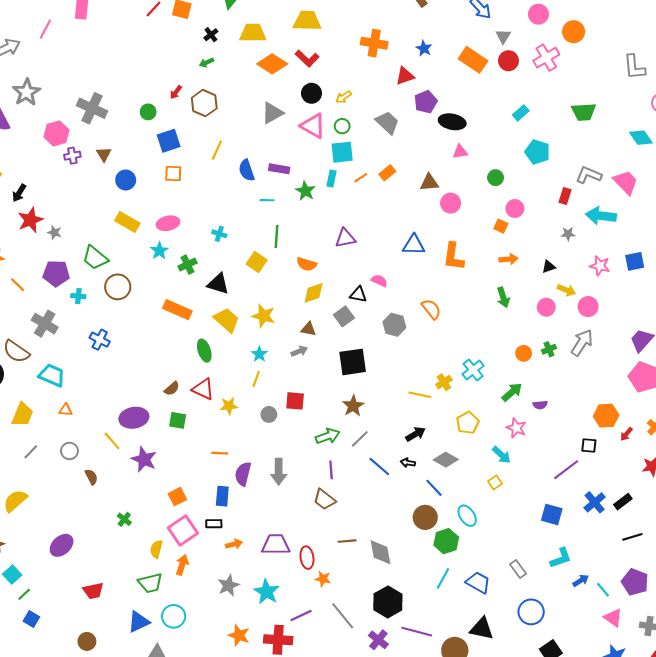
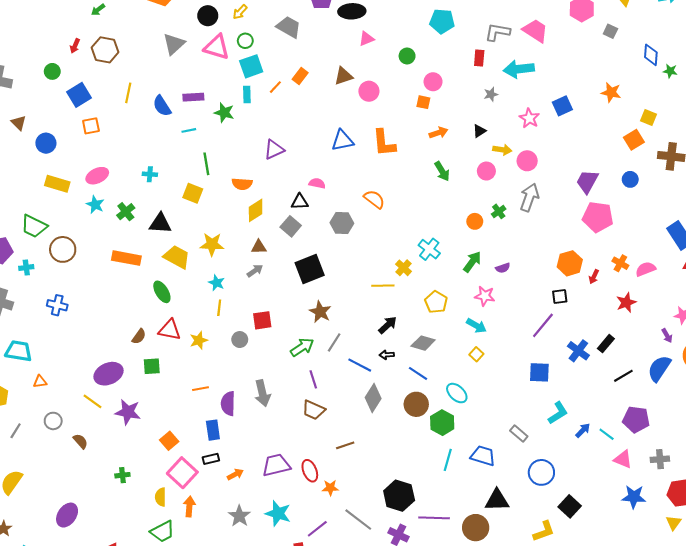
pink star: (600, 266) -> (529, 118), turned 30
green cross: (124, 519) -> (122, 475), turned -32
gray diamond: (381, 552) -> (373, 398), moved, turned 56

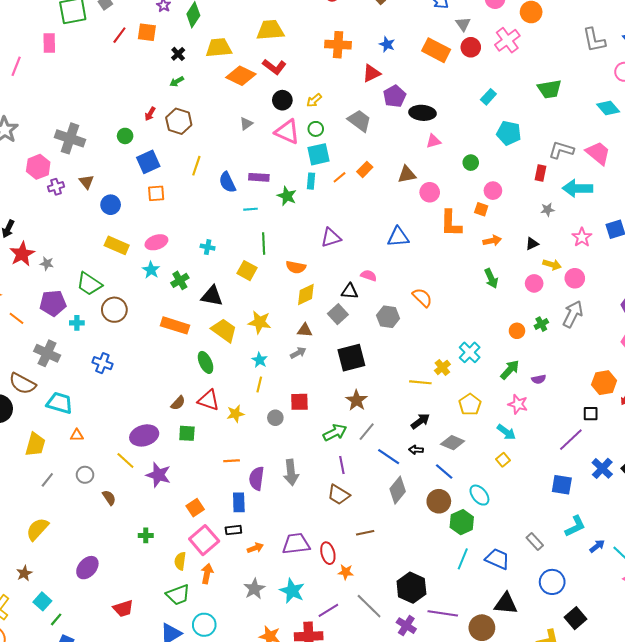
gray triangle: (174, 44) -> (246, 124), size x0.6
orange L-shape: (384, 143) -> (451, 223), moved

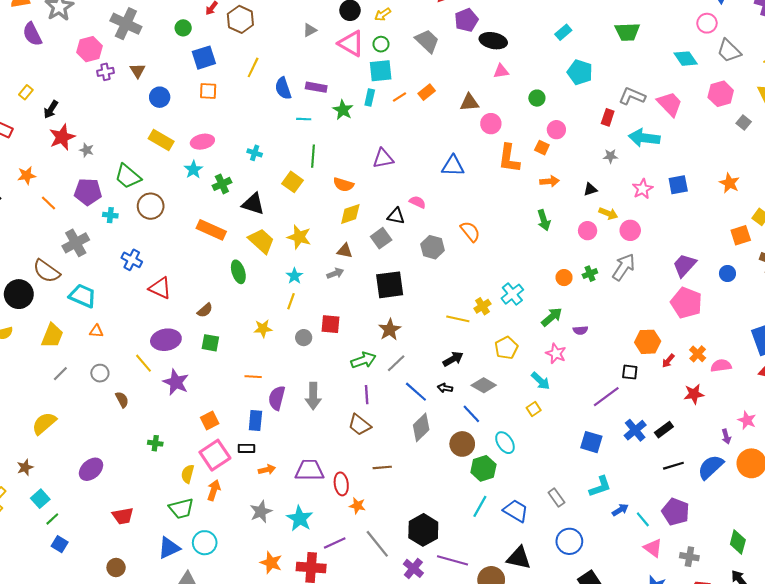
gray cross: (47, 353) -> (76, 243), turned 30
red triangle: (209, 400) -> (160, 288), moved

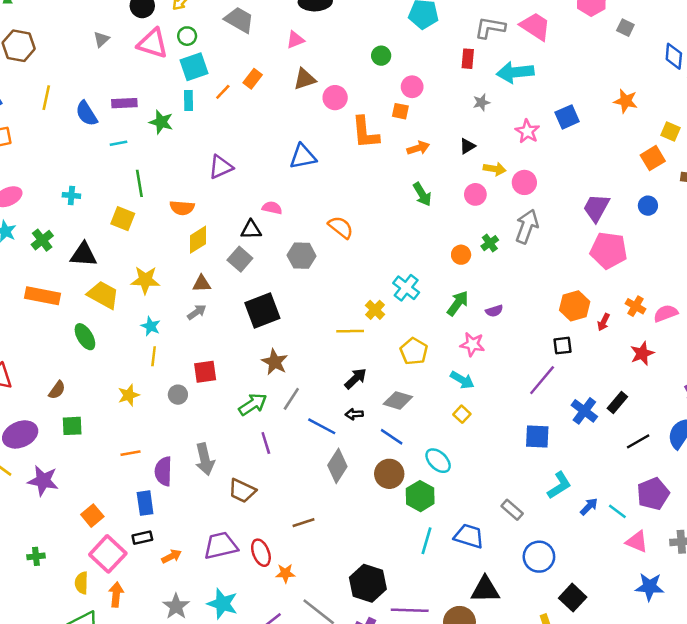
pink triangle: (501, 71) -> (295, 40), moved
brown trapezoid: (360, 425) -> (242, 491), moved
purple pentagon: (676, 512) -> (653, 494), turned -30

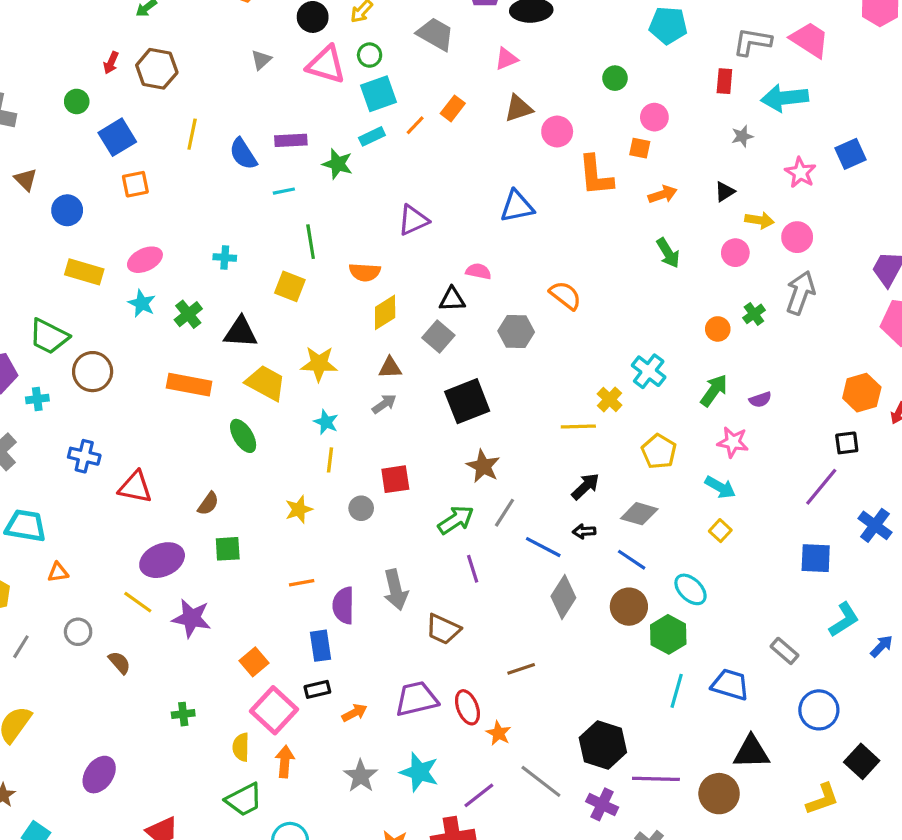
cyan rectangle: (189, 100) -> (372, 136), turned 66
orange star: (285, 573) -> (499, 733), turned 30

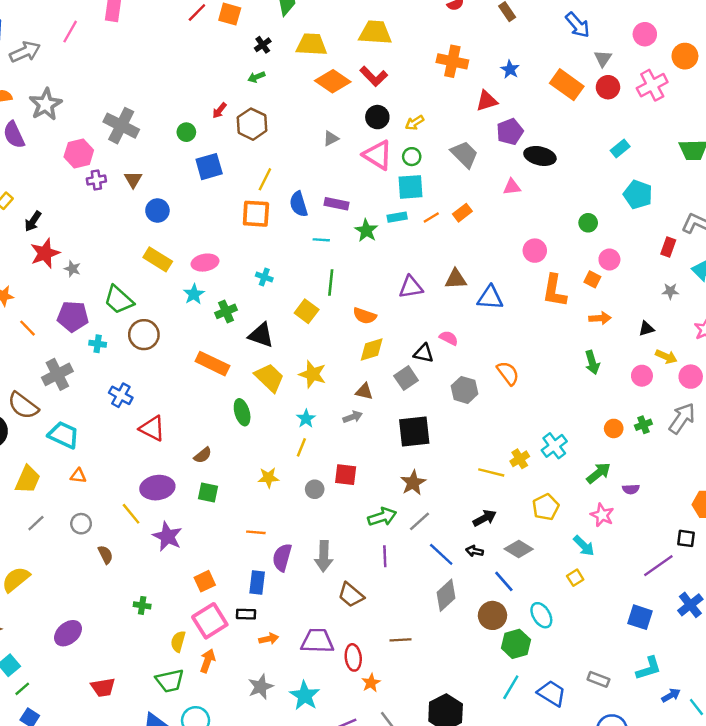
brown triangle: (518, 108) -> (456, 279), moved
orange square: (135, 184) -> (256, 214), moved, size x1.4
gray rectangle: (785, 651) -> (598, 679), turned -35

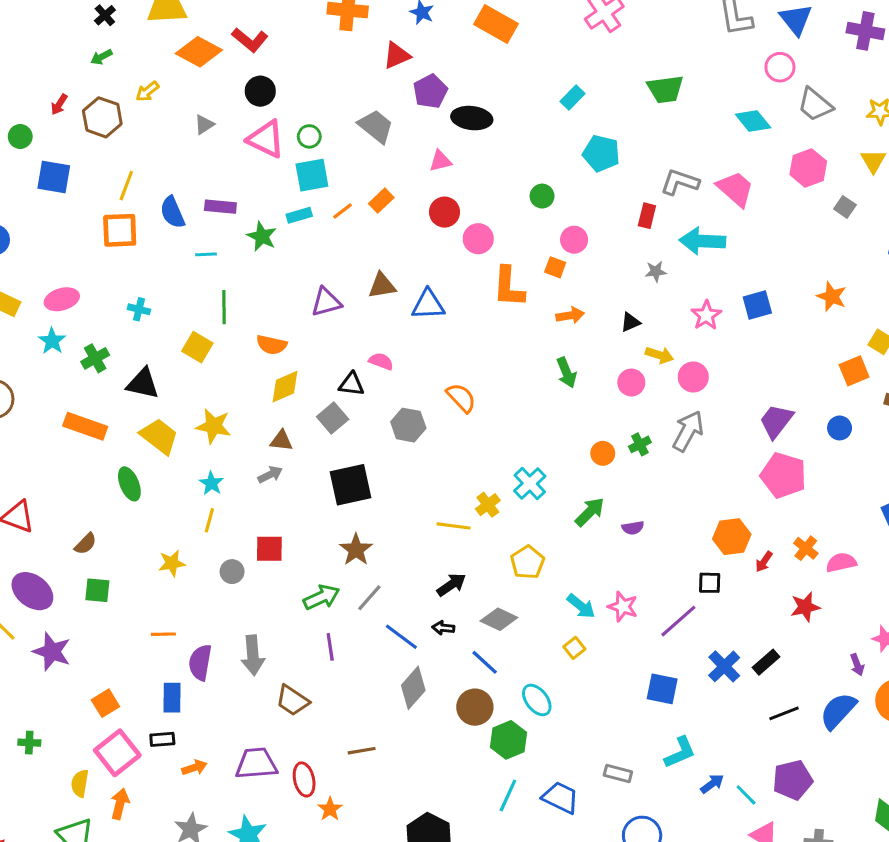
red circle: (608, 87) -> (445, 212), moved
yellow arrow: (415, 123) -> (147, 91), moved
blue square: (209, 167) -> (54, 177), turned 32
purple ellipse: (157, 488) -> (32, 591), turned 52
pink star: (602, 515) -> (623, 607), moved

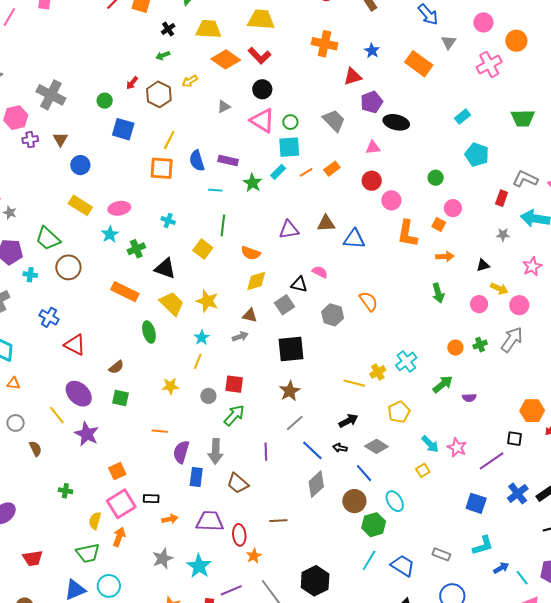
cyan rectangle: (299, 215) -> (278, 172), turned -35
green arrow: (321, 597) -> (234, 415), moved, turned -30
blue rectangle: (172, 698) -> (196, 477), moved

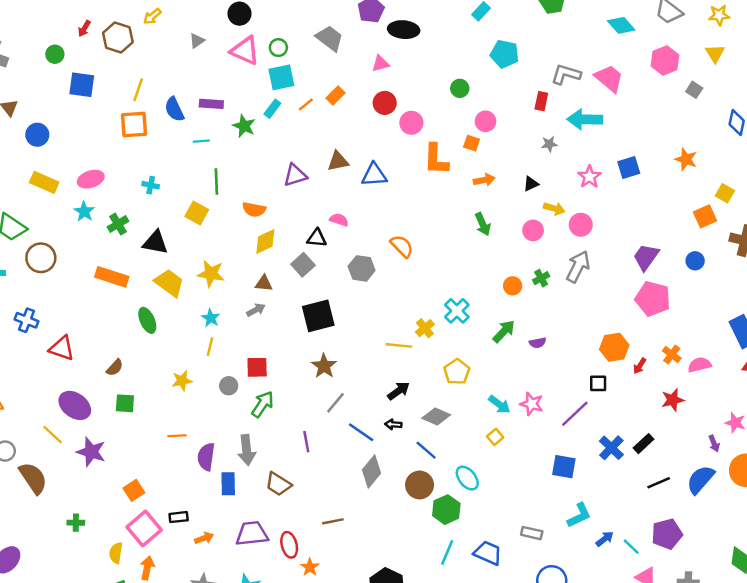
brown semicircle: (35, 449) -> (33, 478), size x1.8

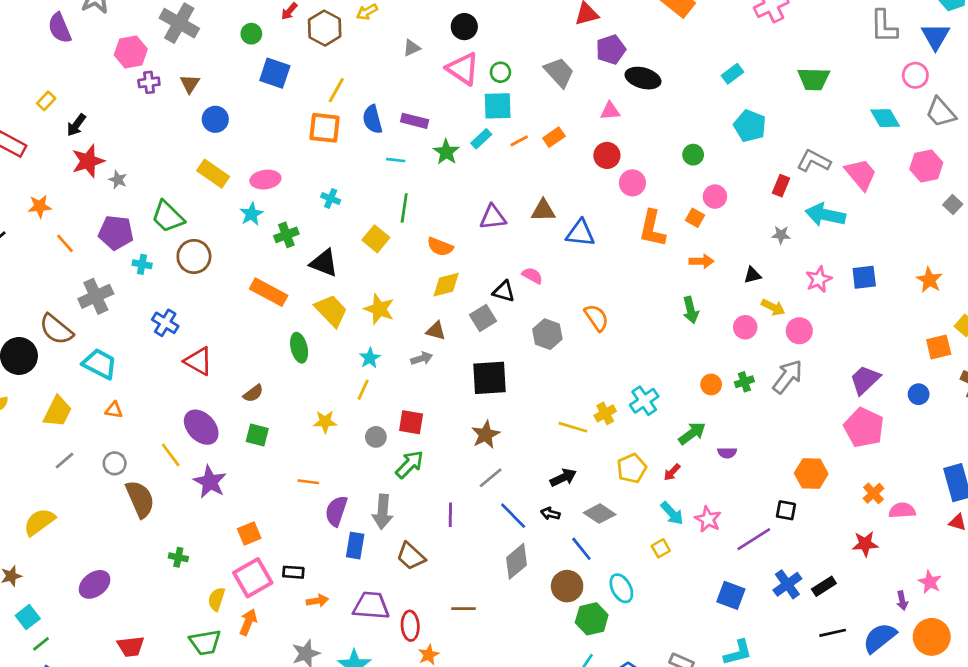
red arrow: (640, 366) -> (672, 472), moved

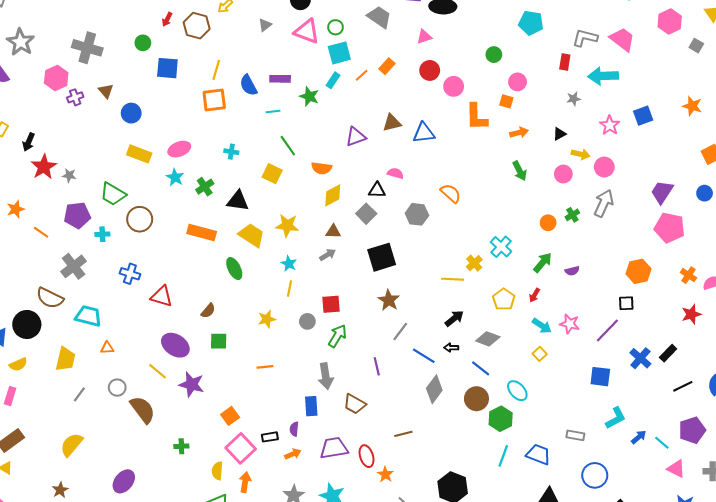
green line: (404, 208) -> (288, 146), turned -30
purple semicircle: (336, 511) -> (294, 429), moved, size x0.6

